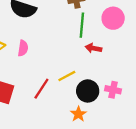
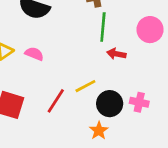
pink circle: (113, 18) -> (150, 30), moved
pink semicircle: (23, 48) -> (34, 54), turned -77

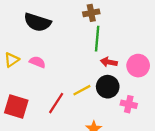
pink circle: (150, 30) -> (138, 66), moved
black circle: (110, 104) -> (108, 87), moved

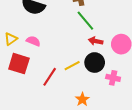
green line: (97, 39) -> (85, 21), turned -45
red square: (16, 107) -> (19, 64), moved

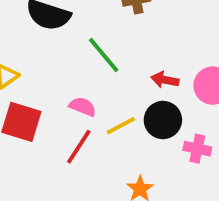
green line: (85, 21) -> (104, 55), moved
pink semicircle: (33, 41) -> (83, 107), moved

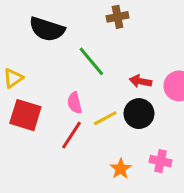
pink semicircle: (83, 107) -> (75, 103), turned -125
pink cross: (197, 149) -> (160, 161), moved

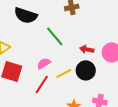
pink semicircle: (75, 103) -> (44, 63), turned 72

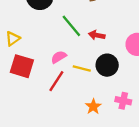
red arrow: (87, 49) -> (97, 35), moved
yellow line: (64, 73) -> (82, 69), turned 42

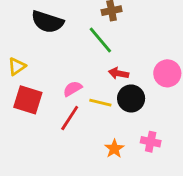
green line: (71, 26) -> (100, 40), moved
red arrow: (97, 35) -> (119, 73), moved

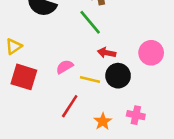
red line: (70, 118) -> (70, 106), moved

